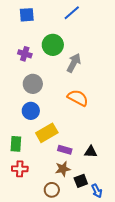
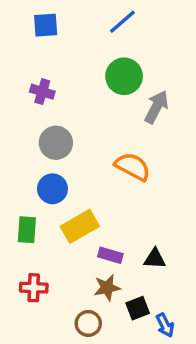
green circle: (53, 45) -> (124, 76), moved
gray arrow: (74, 63) -> (156, 107), moved
green rectangle: (16, 144) -> (27, 230), moved

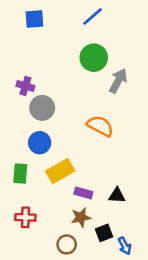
purple cross: (42, 92) -> (25, 86), moved

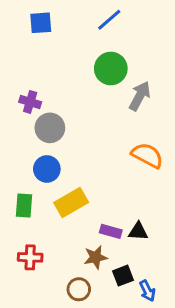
orange semicircle: (100, 126) -> (147, 155), moved
purple rectangle: (83, 193) -> (111, 231), moved

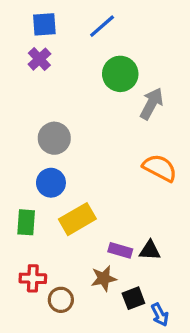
blue line: (109, 20) -> (102, 26), moved
purple cross: (30, 102) -> (39, 59), moved, turned 30
brown circle: (79, 289) -> (61, 300), moved

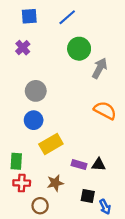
purple cross: (39, 59) -> (23, 48), moved
green rectangle: (26, 222) -> (16, 161), moved
brown star: (104, 278) -> (55, 183), moved
black square: (133, 298) -> (88, 196), turned 32
brown circle: (61, 300) -> (40, 206), moved

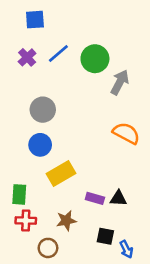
blue line: (67, 17) -> (58, 53), moved

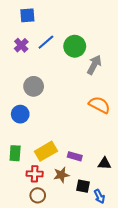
blue circle: (40, 145) -> (20, 114), moved
yellow rectangle: (61, 174) -> (46, 151), moved
black triangle: (118, 198) -> (105, 164), moved
red cross: (26, 221) -> (35, 174), moved
brown star: (66, 221) -> (61, 175), moved

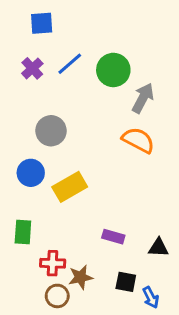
orange semicircle: (99, 105) -> (138, 140), moved
yellow rectangle: (46, 151) -> (70, 187), moved
brown star: (61, 175) -> (81, 277), moved

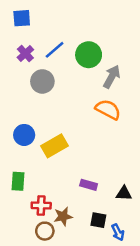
blue square: (42, 23) -> (22, 18), moved
gray circle: (51, 131) -> (42, 81), moved

